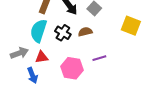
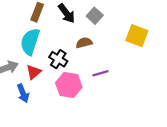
black cross: (63, 33) -> (58, 59), moved
red triangle: (42, 57) -> (34, 72), turned -32

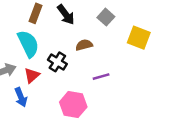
gray square: (95, 16) -> (106, 17), moved
cyan semicircle: (30, 42) -> (28, 44), turned 136
pink hexagon: (69, 85) -> (73, 105), moved

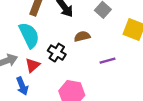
purple line: (101, 77) -> (108, 61), moved

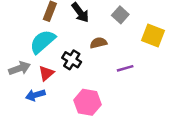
cyan semicircle: (29, 35) -> (43, 42), turned -105
blue arrow: (22, 86) -> (35, 95), turned 96

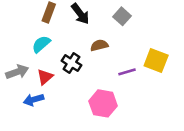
yellow square: (153, 36) -> (156, 61), moved
cyan semicircle: (43, 42) -> (41, 44), size x0.7
pink hexagon: (87, 102) -> (103, 103), moved

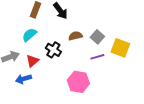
gray square: (122, 16) -> (97, 37), moved

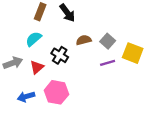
blue arrow: (23, 79) -> (26, 97), moved
pink hexagon: (78, 82) -> (56, 92), moved

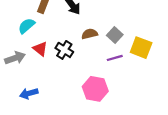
cyan semicircle: (34, 39) -> (26, 26), moved
red triangle: (37, 67) -> (40, 49), moved, turned -40
pink hexagon: (56, 92) -> (95, 89), moved

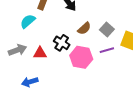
brown semicircle: (90, 34) -> (84, 28), turned 152
red triangle: (40, 49) -> (40, 53), moved, turned -40
pink hexagon: (95, 89) -> (81, 57), moved

